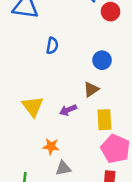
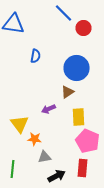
blue circle: (102, 60) -> (76, 68), size x1.6
yellow triangle: (33, 106) -> (20, 124), moved

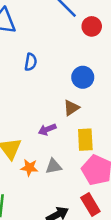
blue circle: (76, 68) -> (83, 77), size x0.7
gray triangle: (44, 157) -> (54, 166), moved
red rectangle: (82, 168) -> (90, 204), turned -36

